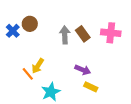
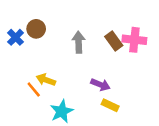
brown rectangle: (83, 34) -> (114, 41), moved
yellow arrow: (38, 66) -> (46, 80), turned 77

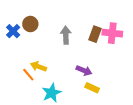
brown rectangle: (114, 41) -> (95, 34), turned 56

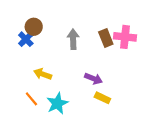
blue cross: (13, 31) -> (26, 39), moved
brown rectangle: (95, 34) -> (106, 38), turned -42
orange line: (28, 75) -> (31, 99), moved

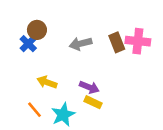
gray arrow: (73, 39) -> (81, 44), turned -102
purple arrow: (93, 79) -> (89, 87), moved
yellow rectangle: (102, 98) -> (93, 102), moved

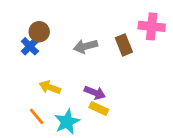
pink cross: (138, 41) -> (152, 26), moved

